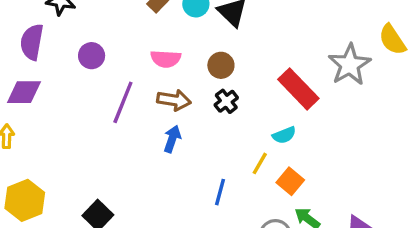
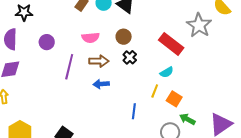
blue arrow: (172, 139) -> (101, 84), turned -105

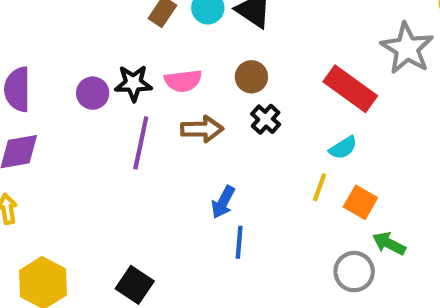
black star: (24, 12) -> (133, 83), moved
blue arrow: (101, 84) -> (223, 202), moved, turned -56
blue line: (134, 111) -> (239, 242), moved

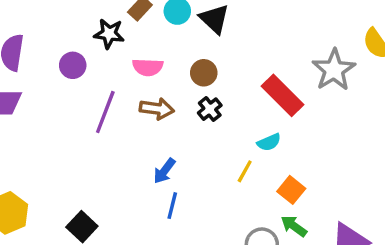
black star: (133, 83) -> (109, 34), moved
orange square: (360, 202) -> (291, 190), moved

